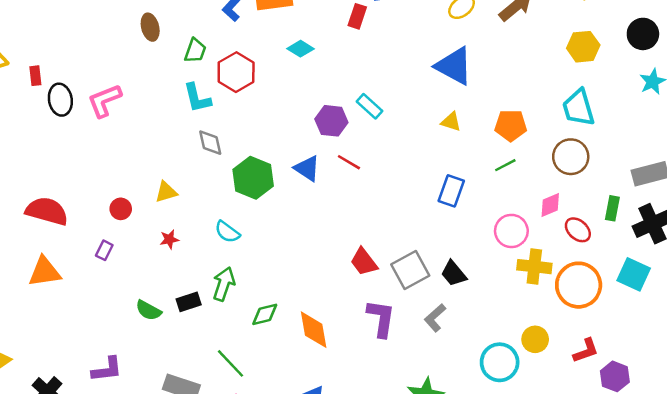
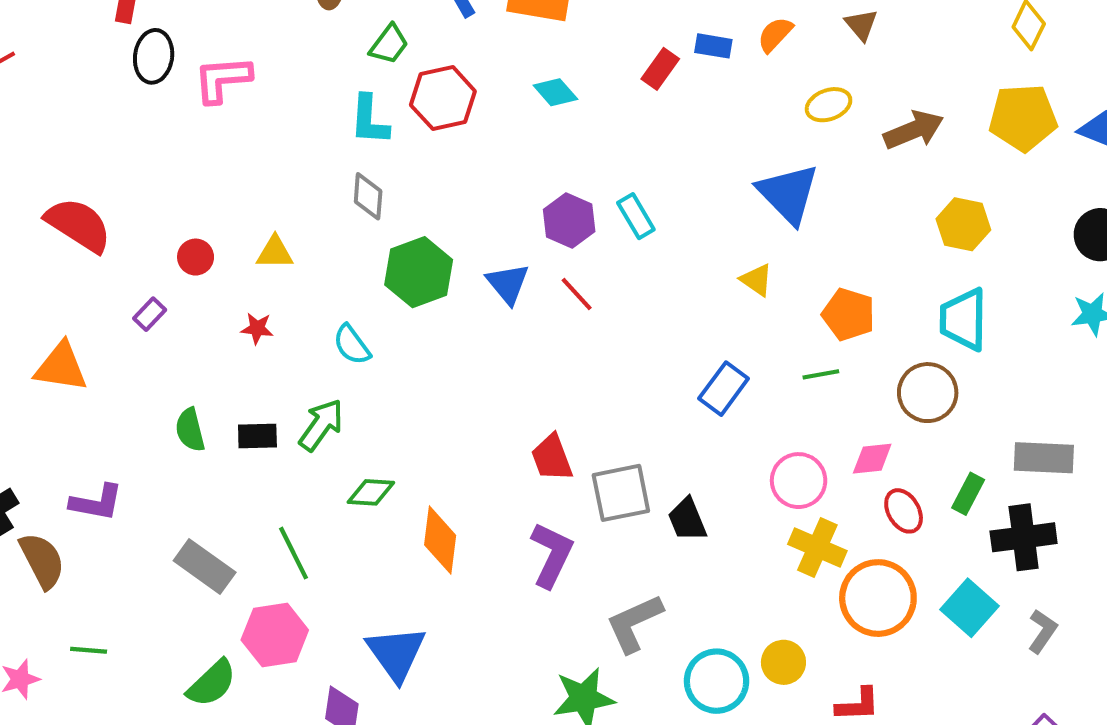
yellow hexagon: (583, 47) -> (963, 224), moved
orange triangle: (45, 272) -> (61, 367), moved
green semicircle: (148, 310) -> (190, 430), turned 30
gray L-shape: (435, 318) -> (634, 623), moved, size x1.4

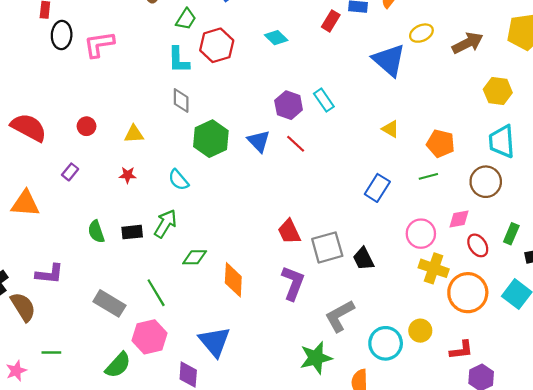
blue triangle: (788, 194) -> (389, 60), moved
red circle: (196, 257) -> (86, 126), moved

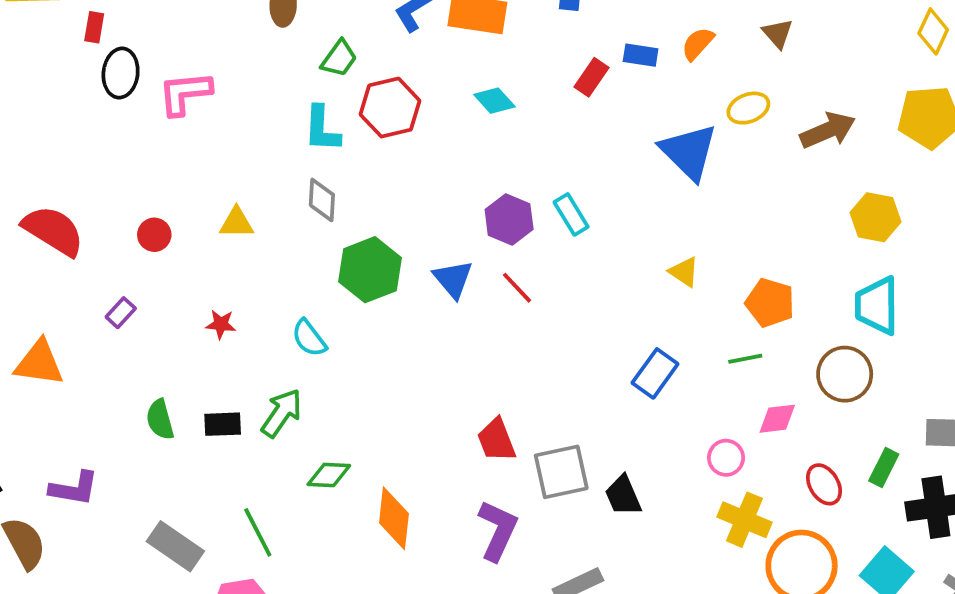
yellow triangle: (134, 134) -> (236, 223), moved
pink diamond: (459, 219) -> (777, 419), moved
pink circle: (421, 234) -> (726, 458), size x0.7

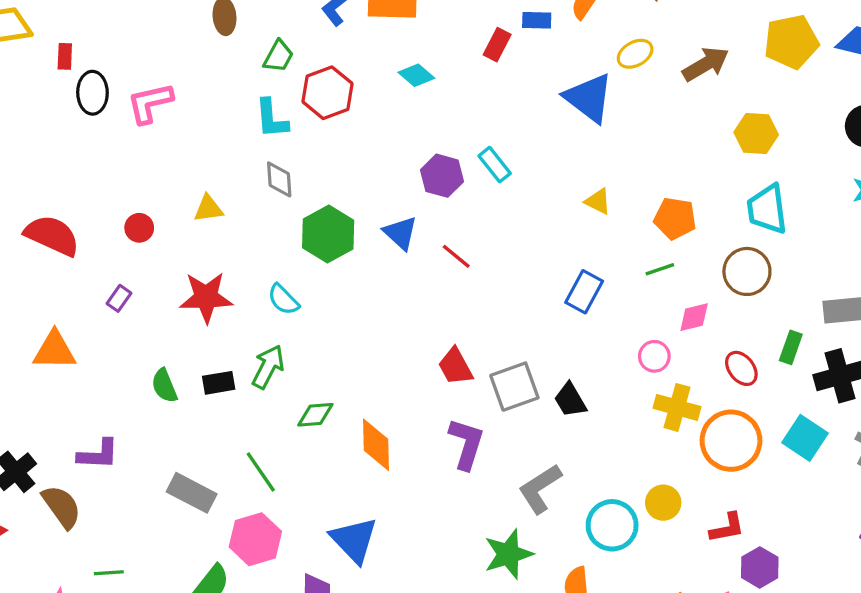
red line: (517, 288) -> (456, 256), moved
red star: (221, 324) -> (206, 297), size x2.0

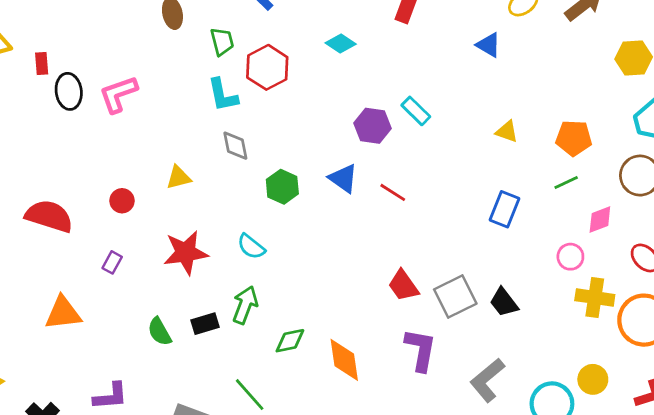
green trapezoid: (278, 56) -> (222, 42), turned -36
blue triangle: (589, 98) -> (489, 45), size x0.6
green hexagon: (328, 234) -> (282, 187), size x0.7

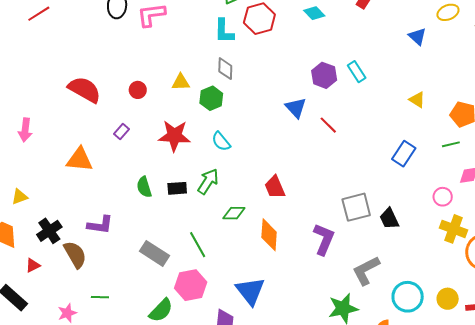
green hexagon: (282, 187) -> (211, 98), moved
red trapezoid: (403, 286) -> (275, 187), moved
yellow circle: (593, 379) -> (448, 299), moved

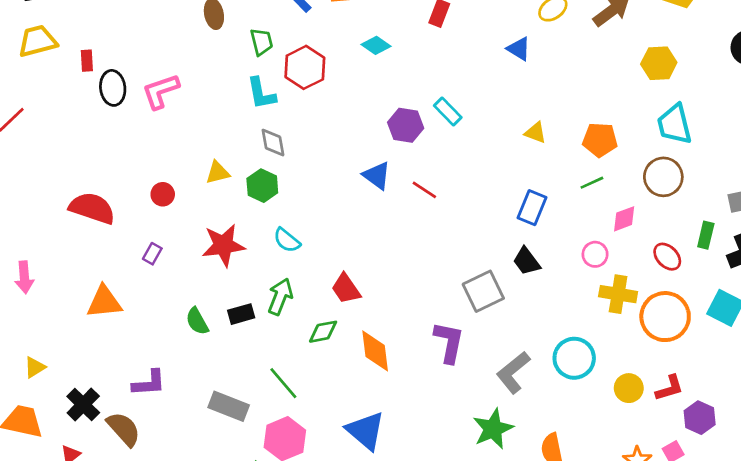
red trapezoid: (275, 187) -> (346, 289), moved
black trapezoid: (389, 219) -> (526, 261), moved
cyan circle: (408, 297) -> (574, 358), moved

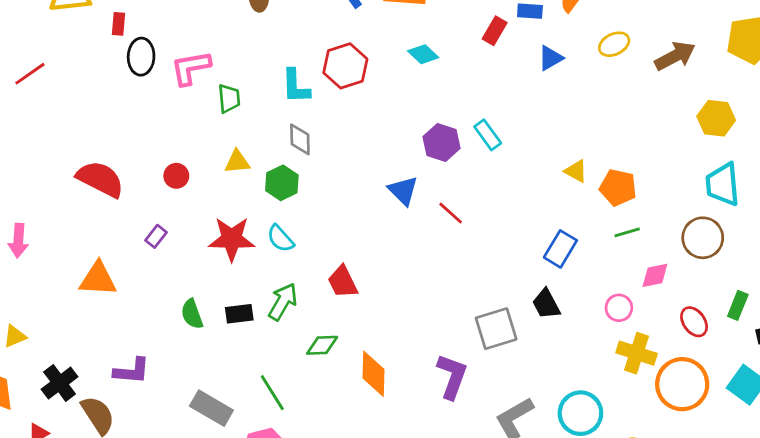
green trapezoid: (262, 42) -> (229, 98), moved
blue triangle: (519, 49) -> (550, 58), moved, turned 50
orange pentagon: (600, 140) -> (618, 188), moved
cyan semicircle: (287, 240) -> (280, 239), moved
red trapezoid: (346, 289) -> (343, 282), moved

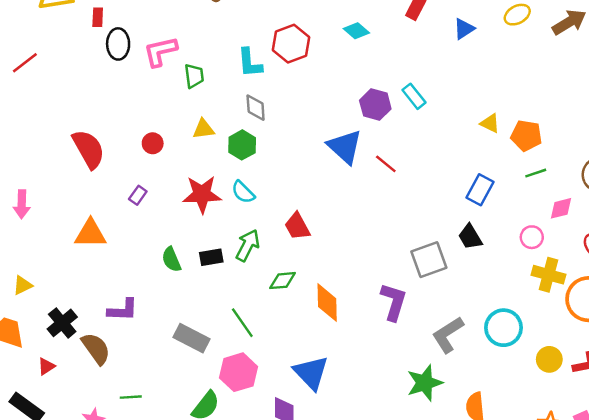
red semicircle: (100, 179) -> (89, 149), turned 36
blue triangle: (403, 191) -> (345, 147), size x1.4

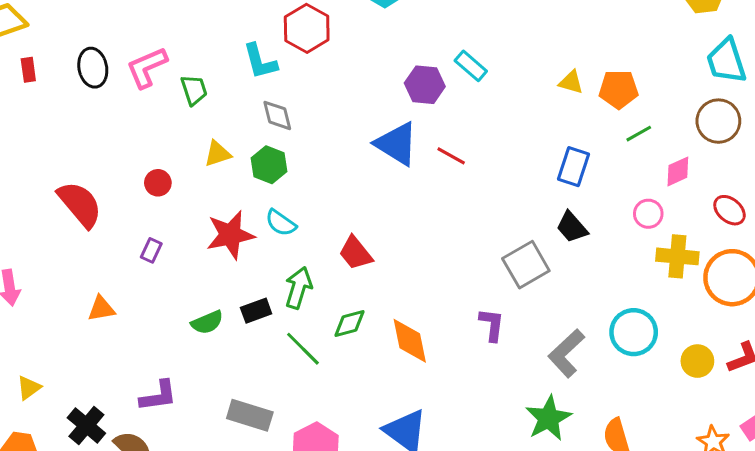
red rectangle: (98, 17) -> (28, 70), moved
orange triangle: (90, 234) -> (101, 309), size x0.7
green semicircle: (171, 259) -> (207, 322), turned -80
purple L-shape: (394, 302) -> (492, 325), size x0.7
green line: (242, 323) -> (303, 349), moved

